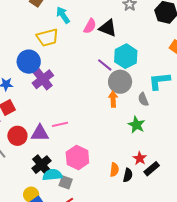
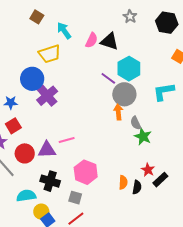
gray semicircle: (143, 99) -> (136, 123), moved
black cross: (41, 165) -> (50, 181), turned -30
cyan semicircle: (52, 175) -> (26, 196), moved

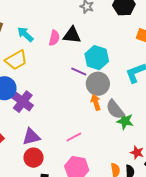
gray semicircle: (136, 123) -> (115, 109), size x1.5
pink line: (67, 140) -> (74, 137), moved
purple triangle: (47, 150) -> (31, 137), moved
red circle: (25, 153) -> (34, 158), moved

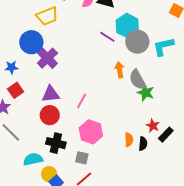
gray circle: (98, 84) -> (137, 42), moved
pink line: (74, 137) -> (82, 101), moved, turned -42

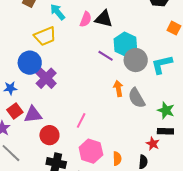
green star: (146, 93) -> (166, 110), moved
purple triangle: (51, 94) -> (33, 115), moved
black rectangle: (166, 135) -> (165, 131), moved, turned 49
orange semicircle: (129, 140) -> (117, 159), moved

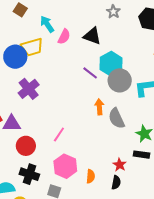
pink semicircle: (86, 19) -> (64, 37), moved
blue circle: (30, 63) -> (15, 57), moved
red star: (153, 144) -> (120, 165), moved

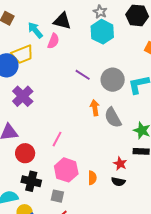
black triangle: (92, 36) -> (62, 21), moved
cyan hexagon: (111, 64) -> (102, 32), moved
black semicircle: (116, 182) -> (118, 182), turned 96

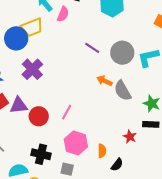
orange arrow: (95, 108) -> (104, 81), turned -56
red circle: (25, 153) -> (39, 116), moved
black semicircle: (118, 182) -> (117, 165), moved, turned -64

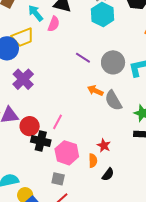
red star: (130, 137) -> (104, 146), moved
black cross: (41, 154) -> (41, 141), moved

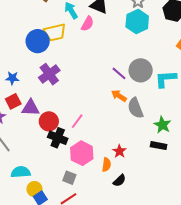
purple line: (83, 58) -> (119, 73), moved

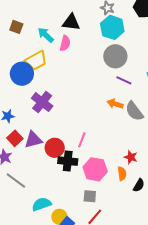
gray circle: (141, 70) -> (115, 56), moved
purple line: (119, 73) -> (124, 80), moved

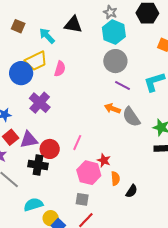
pink semicircle: (65, 43) -> (60, 69), moved
red star: (131, 157) -> (104, 160), moved
black cross: (68, 161) -> (38, 165), moved

